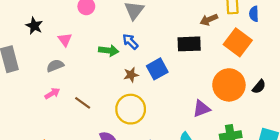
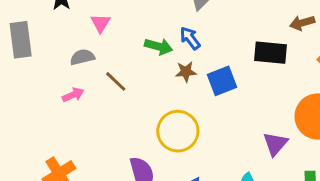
brown star: (131, 75) -> (186, 72), moved
brown line: (83, 103) -> (116, 81), moved
purple triangle: (201, 109) -> (275, 144), turned -36

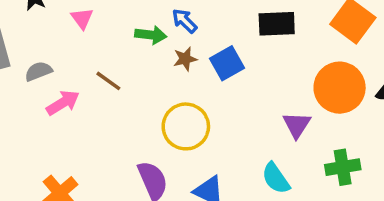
gray semicircle: (82, 57) -> (38, 71), moved
pink arrow: (73, 95) -> (63, 103), size x1.4

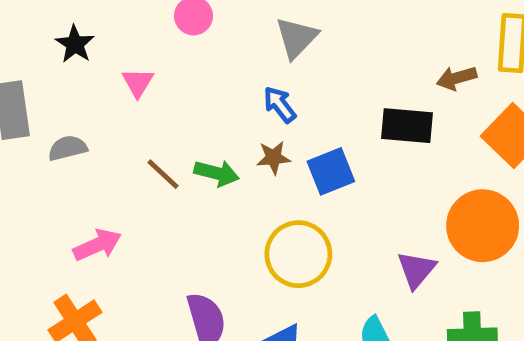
green arrow: (151, 35) -> (217, 173), moved
pink arrow: (63, 103) -> (97, 245), moved
yellow circle: (186, 126) -> (298, 254), moved

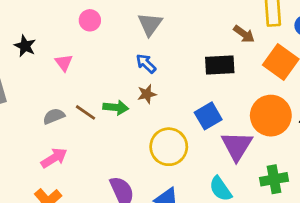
brown arrow: (456, 78) -> (244, 34), turned -120
gray semicircle: (68, 148) -> (54, 116), moved
blue square: (331, 171) -> (208, 116), moved
purple triangle: (416, 270) -> (237, 146), size x1.4

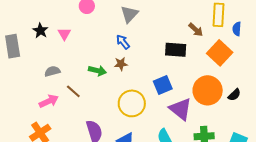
black star: (25, 46) -> (40, 31), moved
brown line: (86, 112) -> (73, 91), moved
purple triangle: (237, 146) -> (181, 109), turned -30

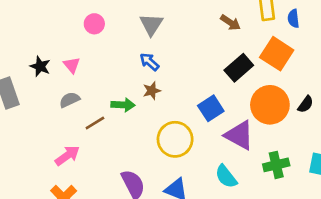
brown arrow: (196, 30) -> (230, 22), moved
black rectangle: (176, 50) -> (239, 68), moved, turned -35
gray semicircle: (52, 71) -> (69, 100), moved
brown line: (73, 91) -> (95, 123), moved, turned -63

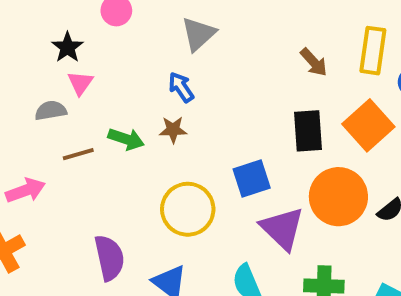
pink triangle: (72, 65) -> (80, 83), moved
black star: (40, 66) -> (67, 47), moved
black rectangle: (239, 68) -> (308, 131), turned -68

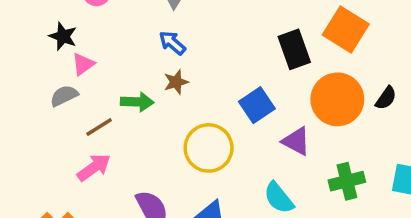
pink triangle: (80, 83) -> (83, 64), turned 35
pink arrow: (26, 190) -> (94, 167), moved
purple triangle: (282, 228) -> (296, 141), size x0.7

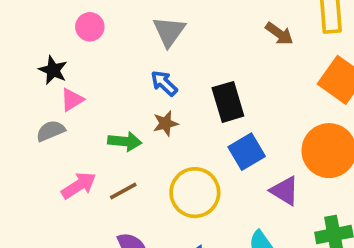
black rectangle: (294, 49) -> (228, 102), moved
brown line: (99, 127) -> (123, 191), moved
pink arrow: (94, 167) -> (79, 185), moved

